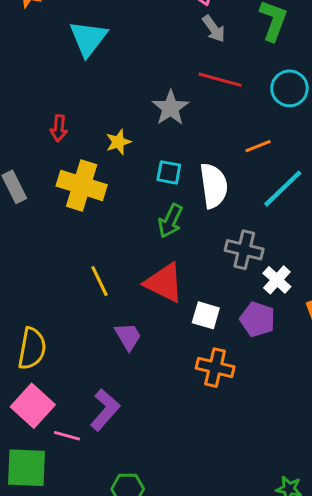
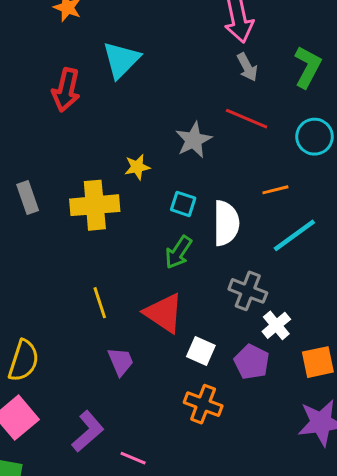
red arrow: (59, 128) -> (66, 90), moved, size x1.6
yellow cross: (82, 185) -> (95, 205), turned -30
pink line: (67, 436) -> (133, 458), moved

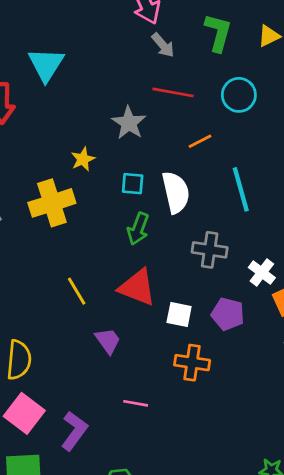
orange line: (275, 190) -> (200, 141), moved
cyan line: (294, 235) -> (241, 189), turned -57
white cross: (276, 325) -> (262, 273), moved
purple L-shape: (88, 431) -> (74, 431), moved
pink line: (133, 458) -> (136, 403), moved

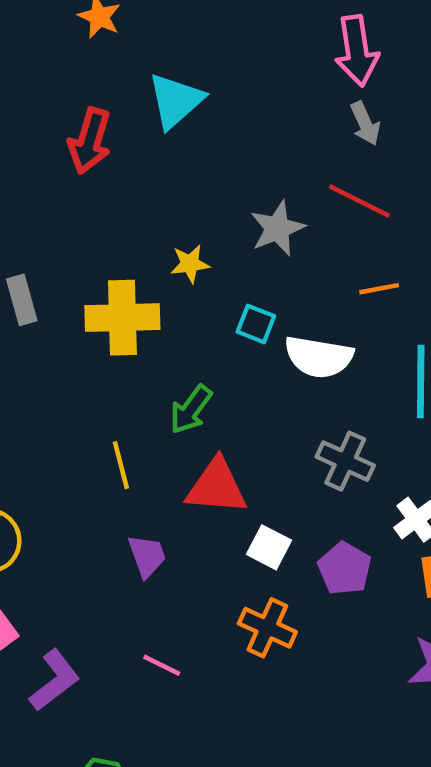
white semicircle: (176, 192) -> (319, 357), turned 96
green arrow: (138, 229) -> (191, 409), moved
red triangle: (137, 287) -> (217, 487), turned -33

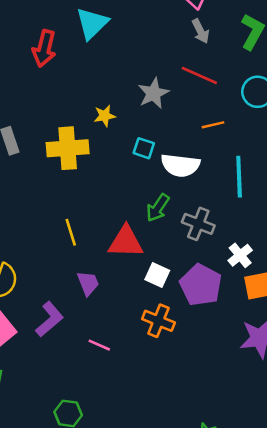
green arrow: (191, 409) -> (158, 208), moved
purple pentagon: (345, 568) -> (201, 285), size x1.4
purple L-shape: (54, 680) -> (49, 319), moved

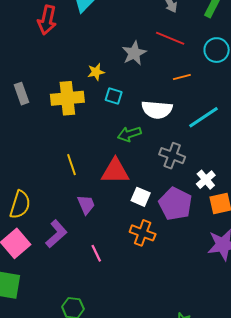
cyan square: (144, 148) -> (114, 96), moved
cyan line: (239, 177) -> (204, 117), turned 60
green arrow: (158, 208) -> (129, 134), moved, turned 40
pink line: (99, 345) -> (96, 253), turned 42

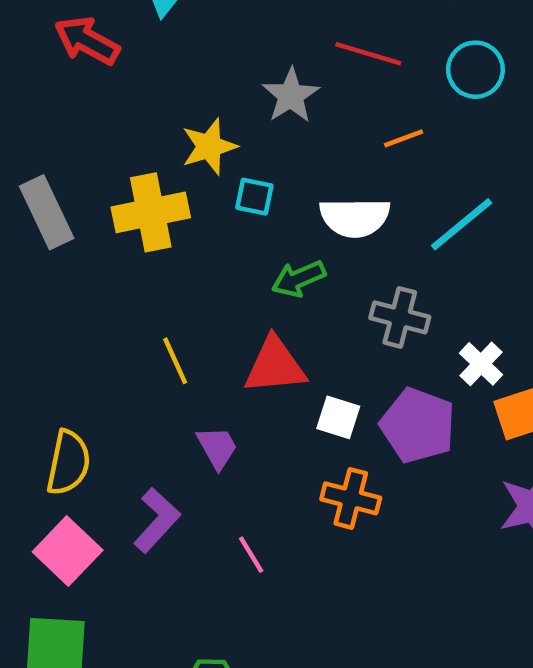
red arrow: (47, 20) -> (87, 41), turned 112
yellow star: (96, 72) -> (209, 146), size x1.4
gray rectangle: (22, 94) -> (47, 212), size x1.4

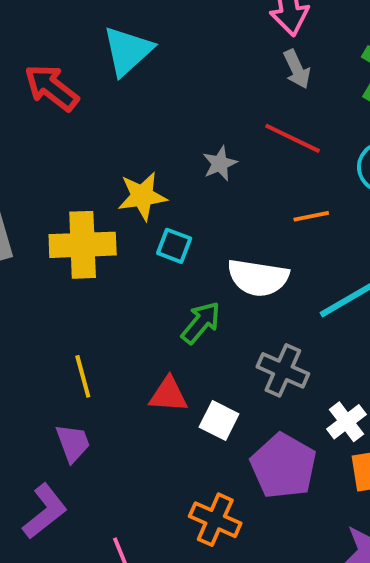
gray star: (291, 96) -> (220, 164), size x0.7
green arrow: (298, 279) -> (201, 323), turned 144
red triangle: (275, 366) -> (168, 395), size x0.7
white square: (338, 417) -> (219, 421), moved
purple trapezoid: (217, 447) -> (73, 443), moved

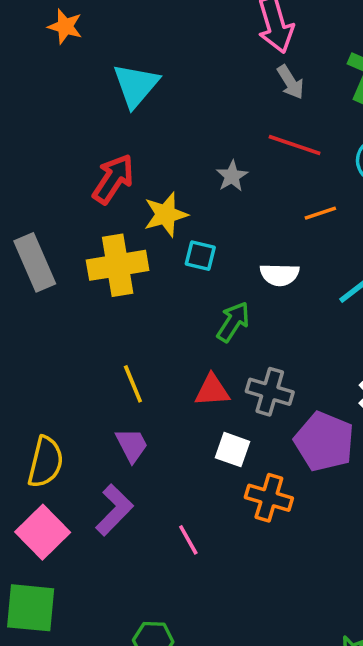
red arrow: (51, 88) -> (113, 179), moved, turned 93
white semicircle: (258, 278) -> (280, 275), size x0.7
gray cross: (283, 370) -> (270, 392), moved
white square: (219, 421) -> (232, 450), moved

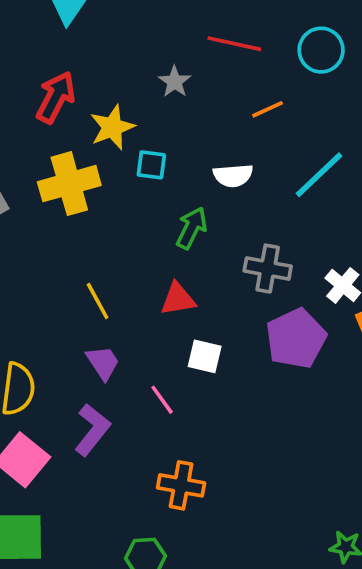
gray cross: (270, 392) -> (268, 269), moved
purple pentagon: (324, 442) -> (296, 338), turned 30
orange cross: (269, 498) -> (181, 485), moved
pink line: (188, 540) -> (162, 400), moved

